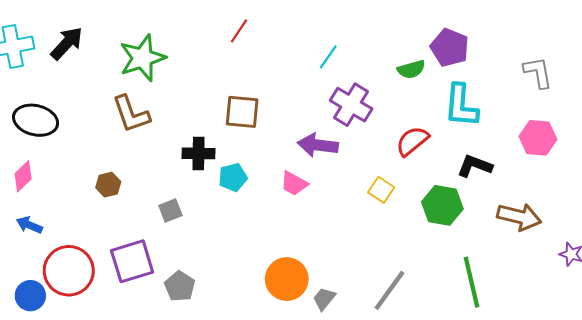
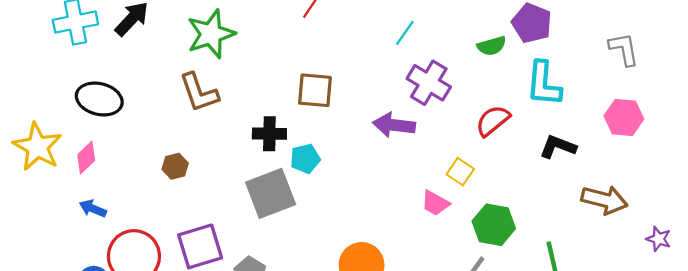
pink trapezoid: (294, 184) -> (435, 203), moved
green hexagon: (442, 205) -> (494, 225), moved
gray square: (170, 211) -> (271, 193), moved, size x2.0

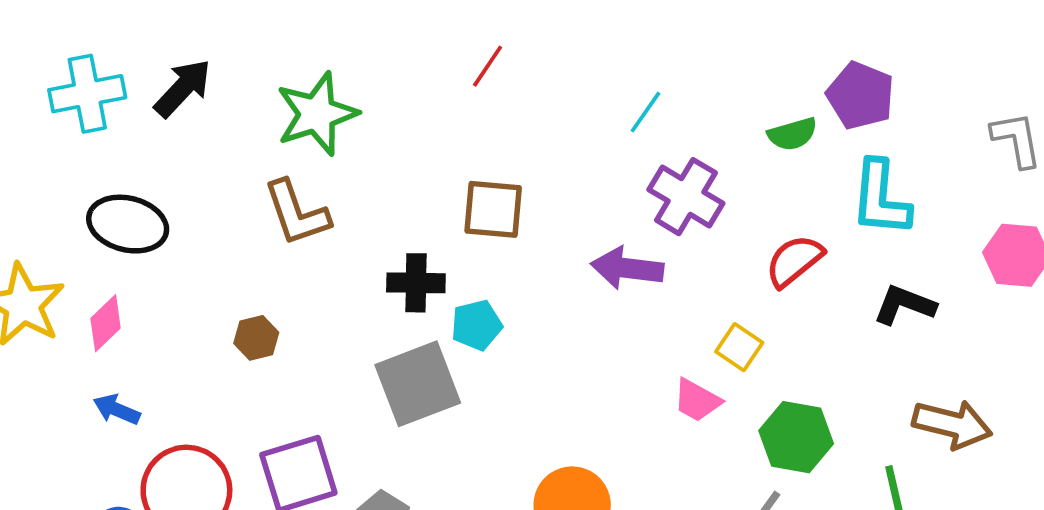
brown arrow: (604, 200) -> (952, 424), moved

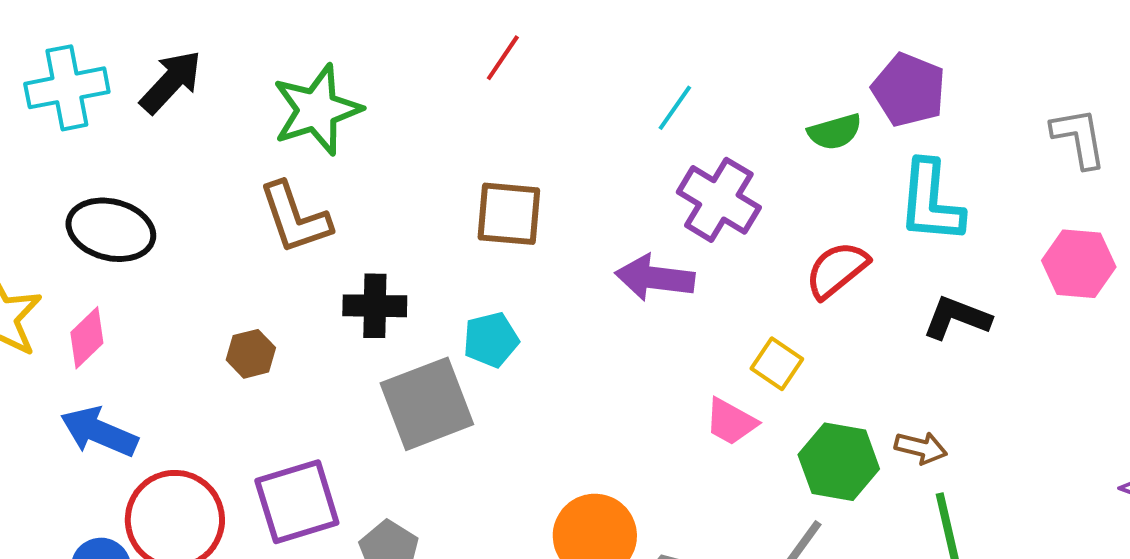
black cross: (416, 283) -> (375, 306), moved
blue arrow: (117, 410) -> (99, 432), size x1.5
brown arrow: (952, 424) -> (921, 448), moved, size x0.6

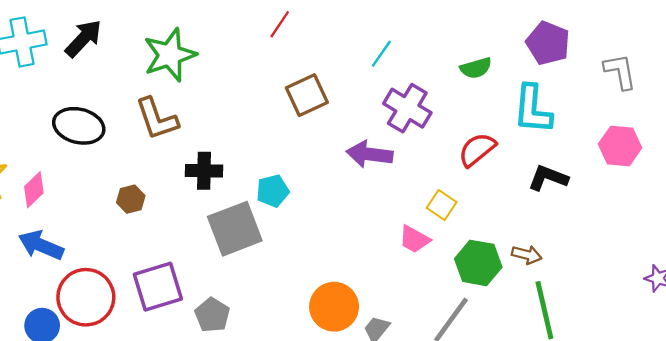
purple pentagon: (909, 90) -> (548, 43), moved
brown square: (509, 214) -> (307, 95), moved, turned -30
black ellipse: (111, 230) -> (79, 126), moved

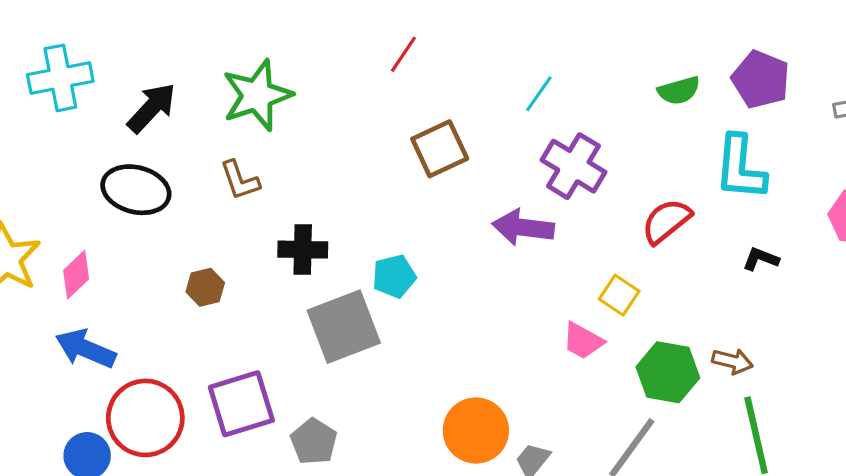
black arrow: (83, 38) -> (152, 108), moved
green semicircle: (476, 68) -> (679, 91), moved
brown L-shape: (157, 119) -> (240, 180), size x0.7
black L-shape: (548, 178) -> (761, 259), size x0.7

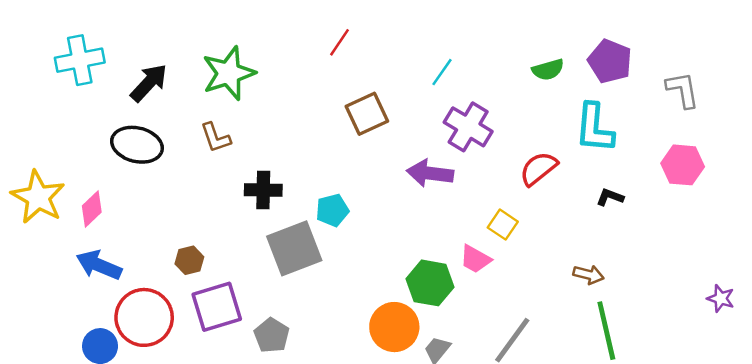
brown hexagon: (205, 287) -> (189, 260), moved
green hexagon: (668, 372) -> (430, 283), moved

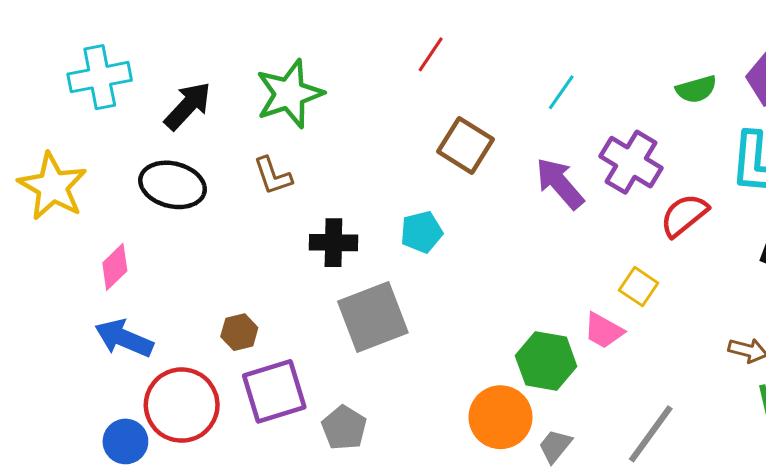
brown square: (367, 114) -> (466, 145), turned -33
purple cross: (468, 127) -> (631, 162), moved
purple arrow: (430, 173) -> (560, 183), moved, turned 42
yellow star: (38, 197) -> (53, 186), moved
cyan pentagon: (332, 210) -> (422, 232), moved

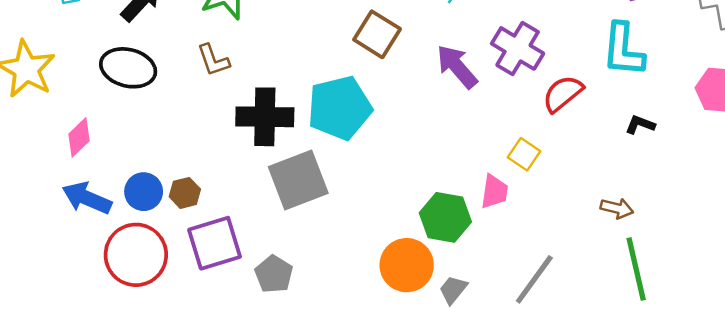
cyan pentagon: (422, 232) -> (340, 108), size x1.8
black cross: (333, 243) -> (265, 117), size x1.4
pink trapezoid: (604, 331) -> (494, 192), turned -111
blue circle: (125, 441) -> (144, 192), moved

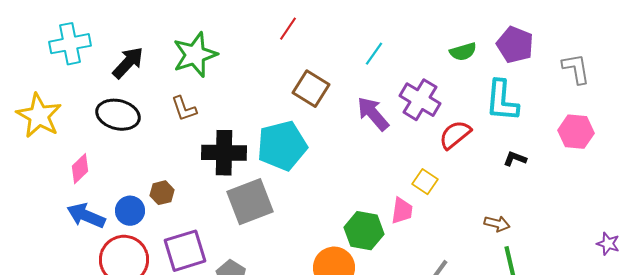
brown hexagon: (185, 193) -> (162, 193), moved

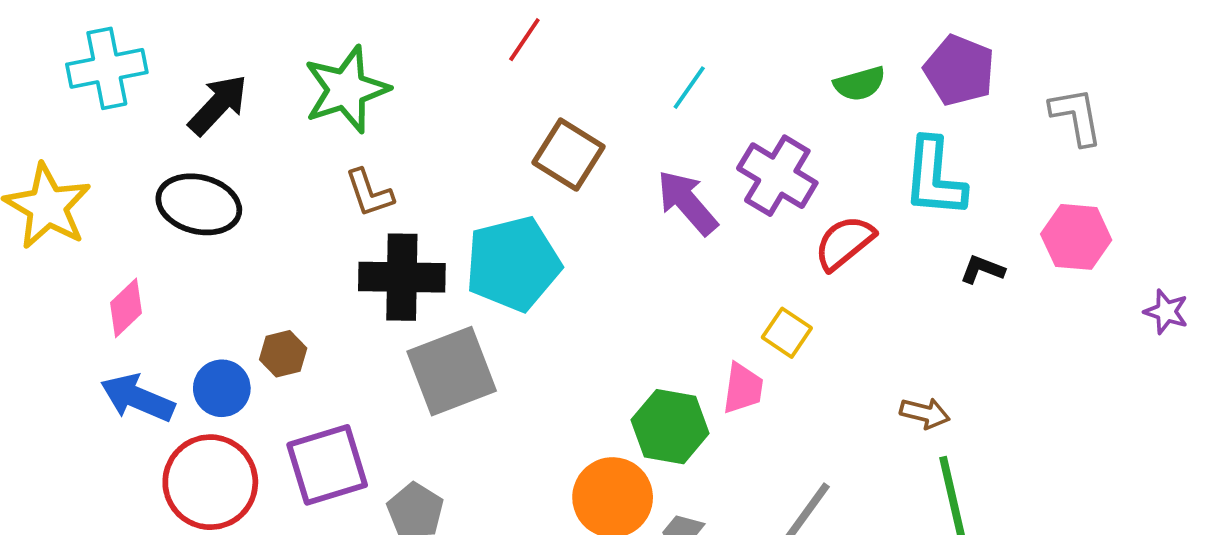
brown L-shape: (184, 109) -> (369, 193), moved
black L-shape: (515, 159) -> (982, 270), moved
purple star: (608, 244) -> (1166, 312), moved

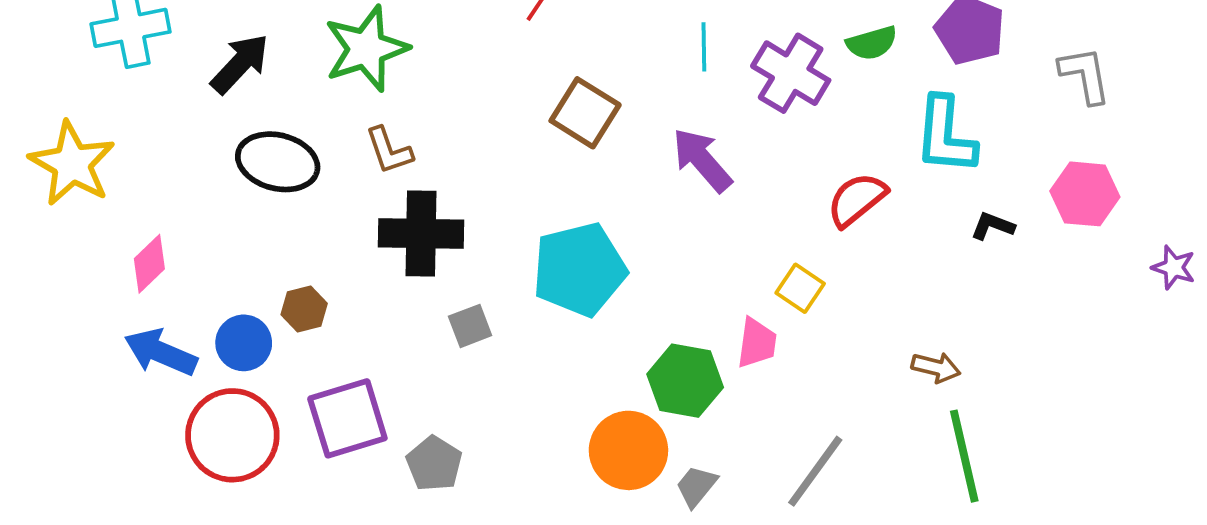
cyan line: (689, 88) -> (704, 47), turned -36
purple cross: (777, 176) -> (791, 73), moved
black ellipse: (199, 204) -> (278, 162), moved
cyan pentagon: (513, 264) -> (579, 269), moved
gray square: (452, 371) -> (470, 326), size x0.5

